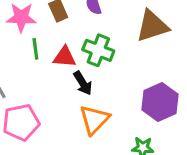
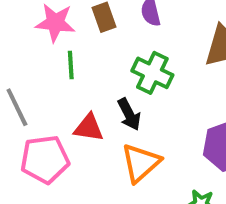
red triangle: (64, 57) -> (89, 128), moved

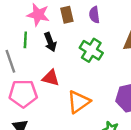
green line: (71, 65) -> (25, 40), moved
black arrow: (129, 114) -> (50, 42), moved

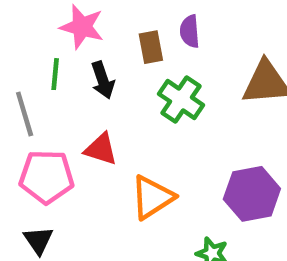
brown rectangle: (67, 15) -> (151, 47), moved

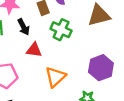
red triangle: (101, 149) -> (34, 50), moved

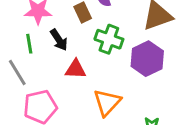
purple hexagon: (101, 68) -> (147, 59), moved

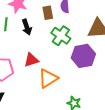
red triangle: (76, 69) -> (31, 60), moved, turned -35

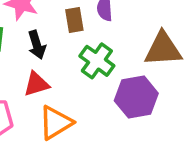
red triangle: (31, 60) -> (36, 84), moved
orange triangle: (48, 78) -> (56, 123), moved

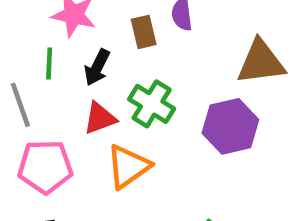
black arrow: (37, 45) -> (97, 67), turned 48
green cross: (97, 61) -> (152, 104), moved

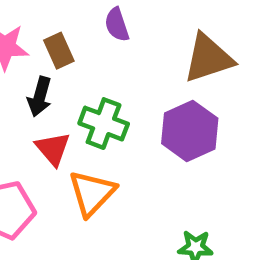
brown rectangle: (144, 32) -> (59, 51), moved
red triangle: (100, 118) -> (53, 149), turned -39

